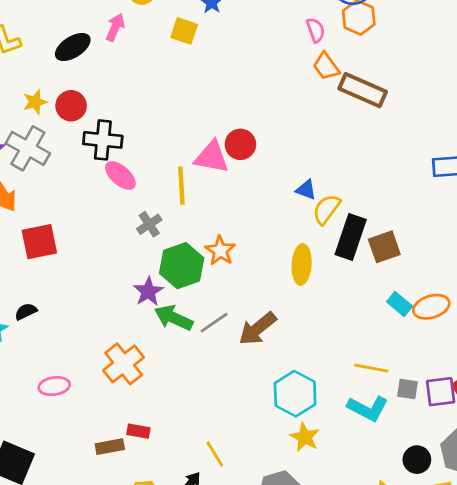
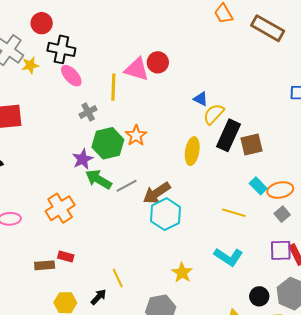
brown rectangle: (363, 90) -> (268, 28), moved
yellow star: (35, 102) -> (30, 65), moved
yellow line: (371, 368) -> (234, 213), moved
gray square: (407, 389) -> (282, 214), moved, turned 35
cyan hexagon: (295, 394) -> (166, 214), moved

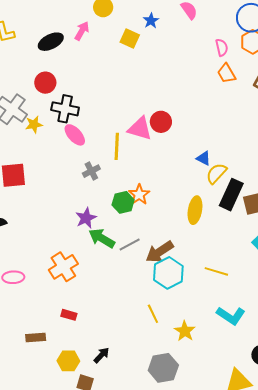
green hexagon: (108, 143) -> (123, 202), moved, size x0.7
yellow line: (234, 213) -> (216, 271), moved
brown rectangle: (45, 265) -> (36, 338), moved
yellow line: (118, 278) -> (153, 314), moved

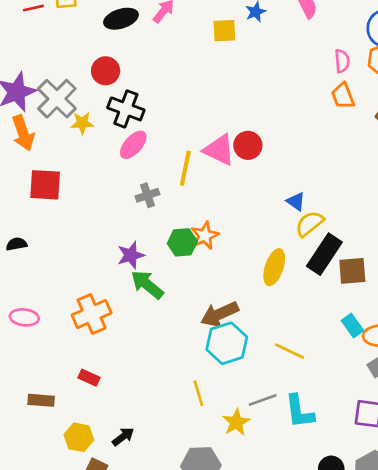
yellow square: (130, 38) -> (224, 31), turned -36
pink ellipse: (75, 135) -> (133, 145), turned 75
gray line: (130, 244) -> (263, 400), moved
cyan L-shape: (231, 316) -> (299, 411), turned 40

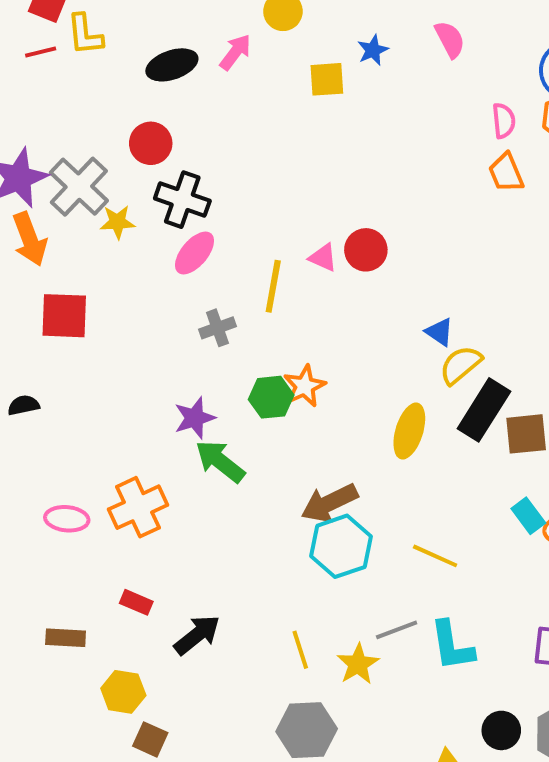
pink triangle: (219, 150) -> (323, 258), size x0.6
pink ellipse: (24, 317) -> (67, 519), moved
yellow line: (198, 393) -> (300, 650), moved
black arrow: (123, 437) -> (197, 635), moved, size x1.4

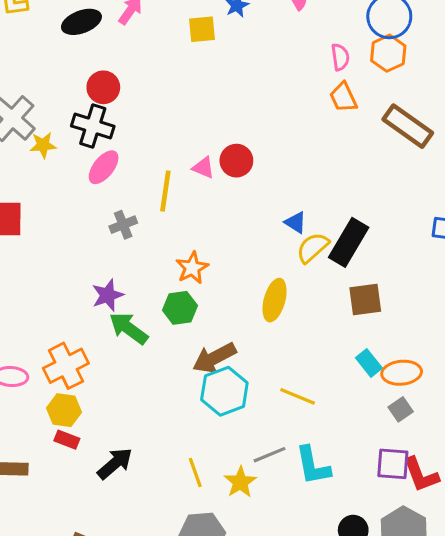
red circle: (151, 143) -> (103, 87), moved
green hexagon: (271, 397) -> (180, 308), moved
black rectangle: (484, 410) -> (349, 242), moved
yellow hexagon: (123, 692) -> (64, 410), moved

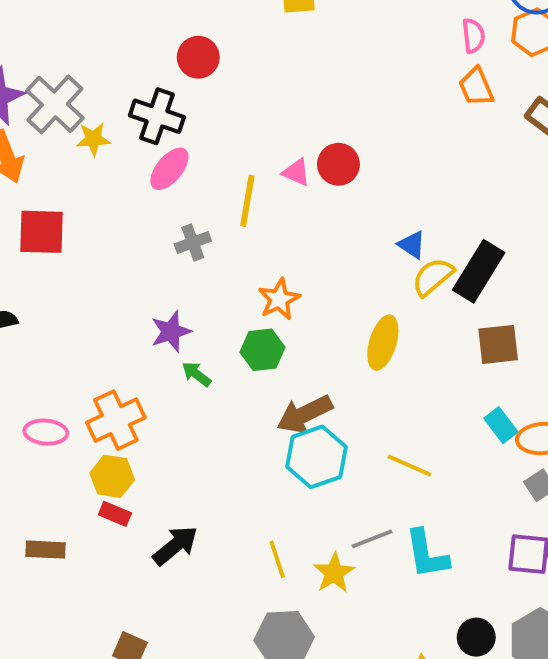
red circle: (103, 87) -> (198, 57), moved
green arrow: (129, 328) -> (197, 374), size x0.6

